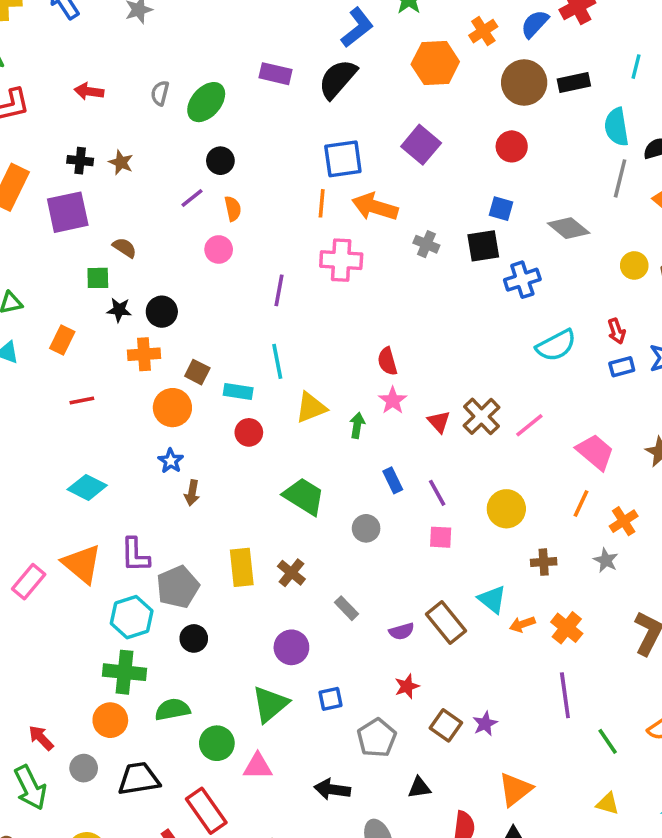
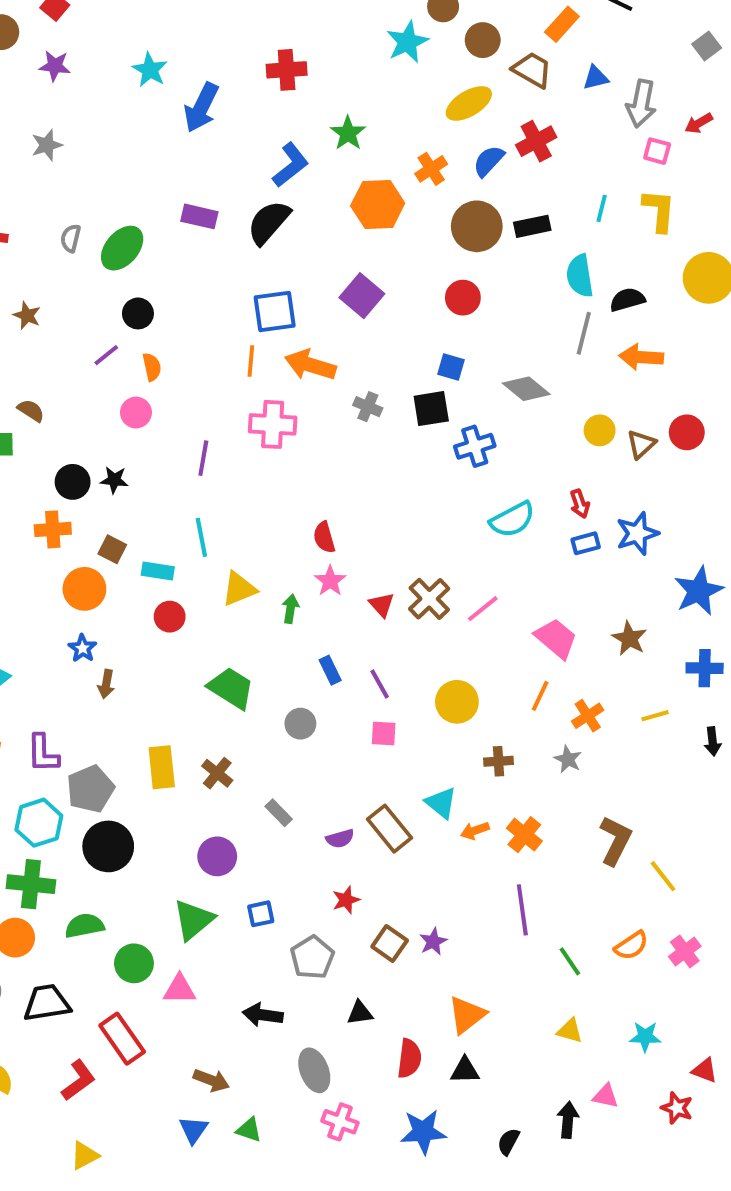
black star: (119, 310) -> (114, 480), moved
black circle: (194, 638) -> (108, 846), size x1.6

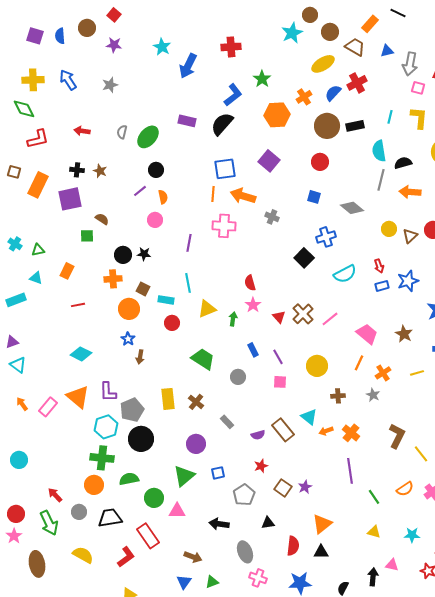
black square: (431, 409) -> (304, 258), moved, turned -36
green triangle: (249, 1130) -> (212, 582), turned -40

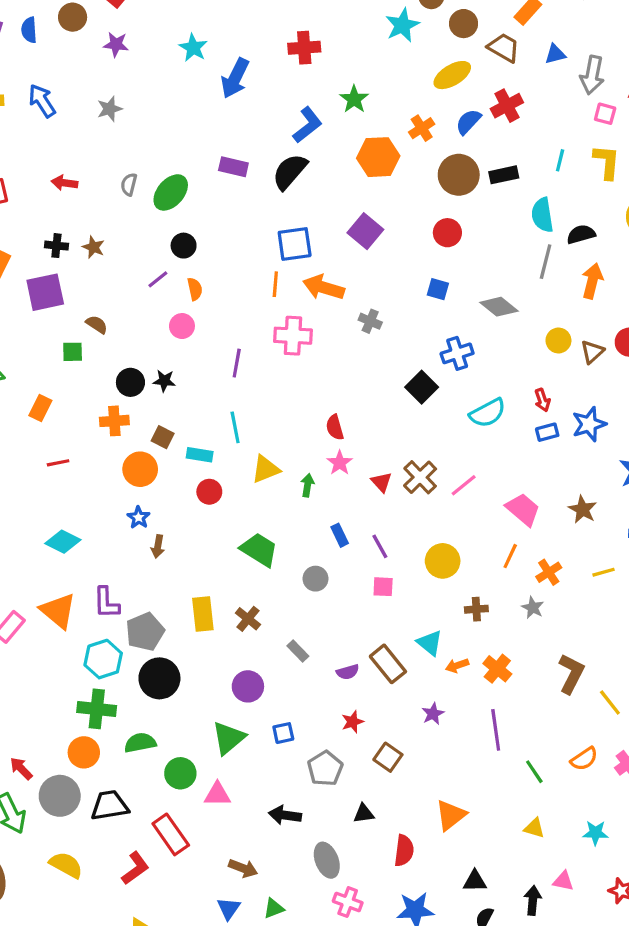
orange arrow: (410, 192) -> (592, 281), turned 100
purple star: (305, 487) -> (433, 714), moved
gray circle: (79, 512) -> (60, 796), size x1.6
black triangle: (321, 552) -> (475, 881), moved

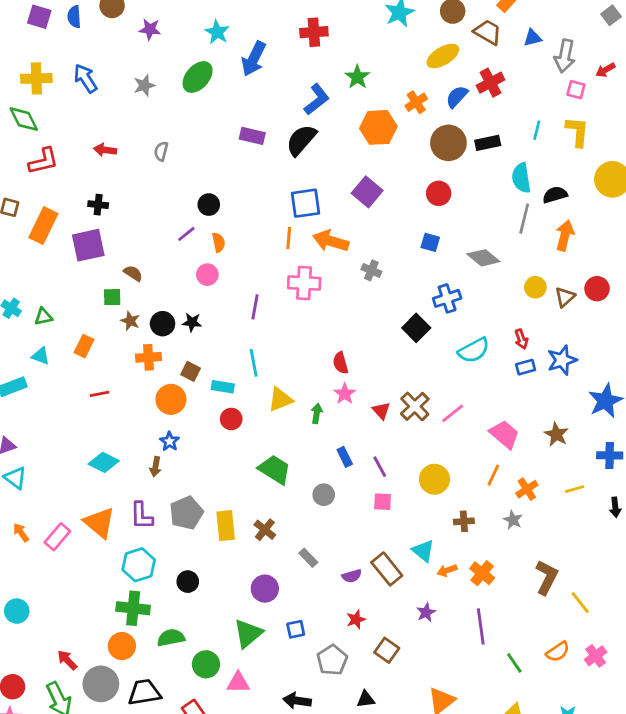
green ellipse: (171, 192) -> (198, 77), moved
brown star: (93, 247) -> (130, 321), moved
brown arrow: (158, 546) -> (156, 467), moved
gray pentagon: (145, 632) -> (186, 513), moved
black circle: (159, 678) -> (188, 582), size x0.6

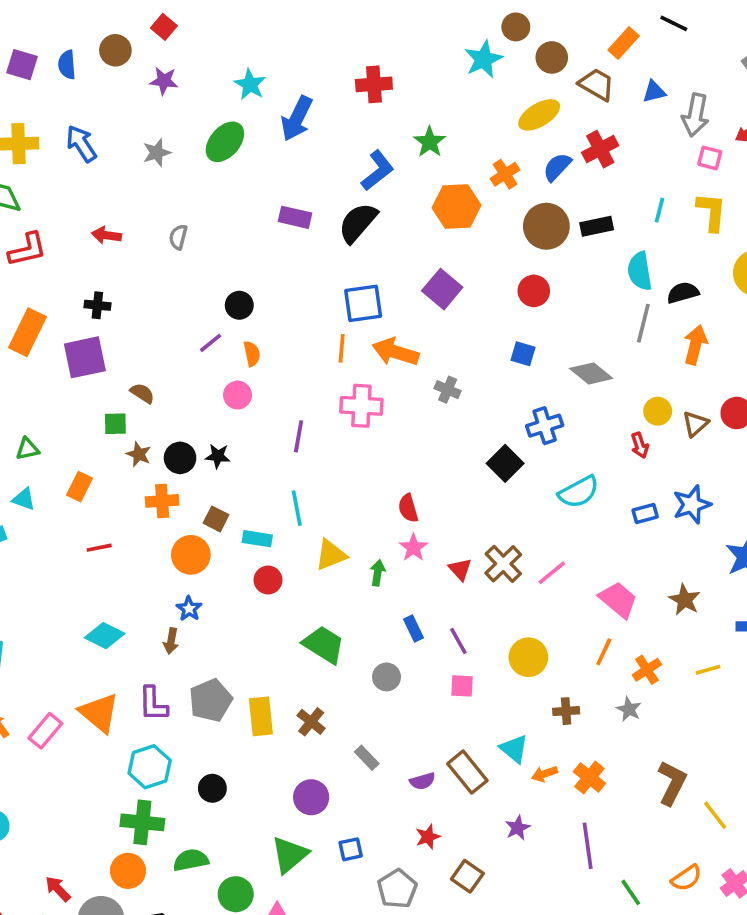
red arrow: (521, 339) -> (640, 445), moved

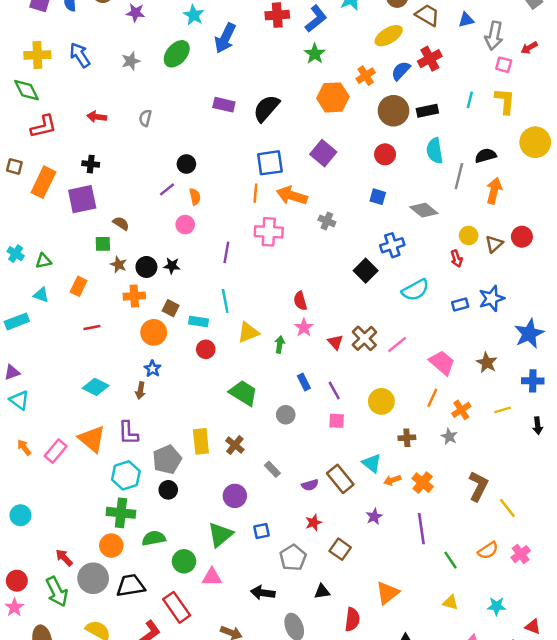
blue L-shape: (378, 171) -> (316, 19), moved
cyan semicircle: (640, 271) -> (435, 151), moved
gray pentagon: (211, 700) -> (167, 460), moved

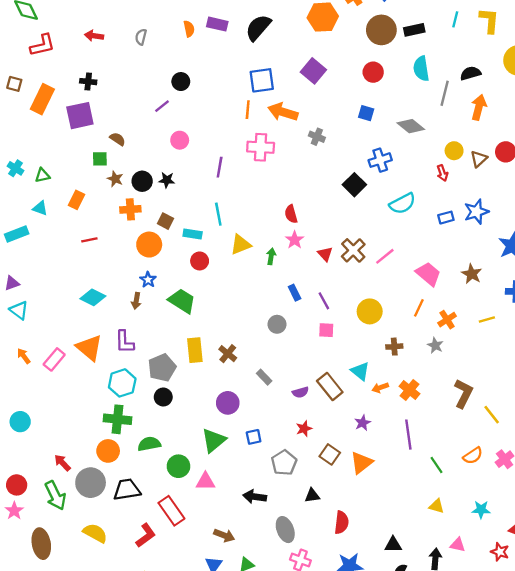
orange semicircle: (195, 197) -> (189, 29), moved
green trapezoid: (243, 393) -> (182, 301), moved
orange triangle: (387, 593) -> (361, 463), moved

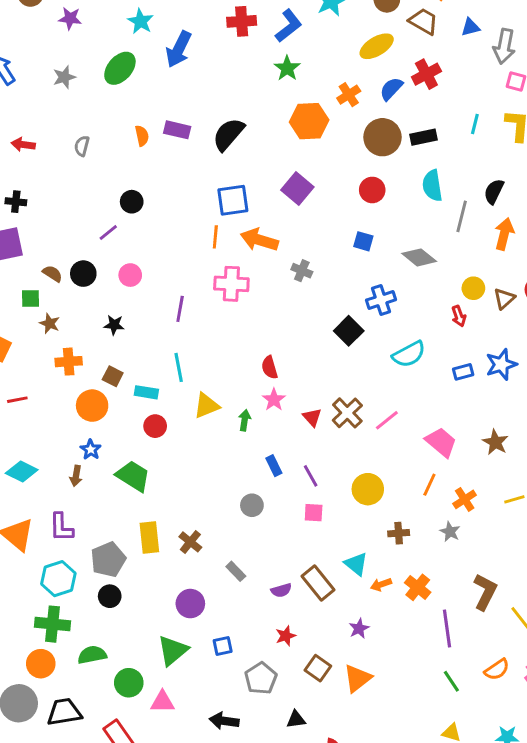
black semicircle: (471, 73) -> (494, 191), turned -48
black circle: (142, 181) -> (83, 274), moved
purple line: (408, 435) -> (447, 628), moved

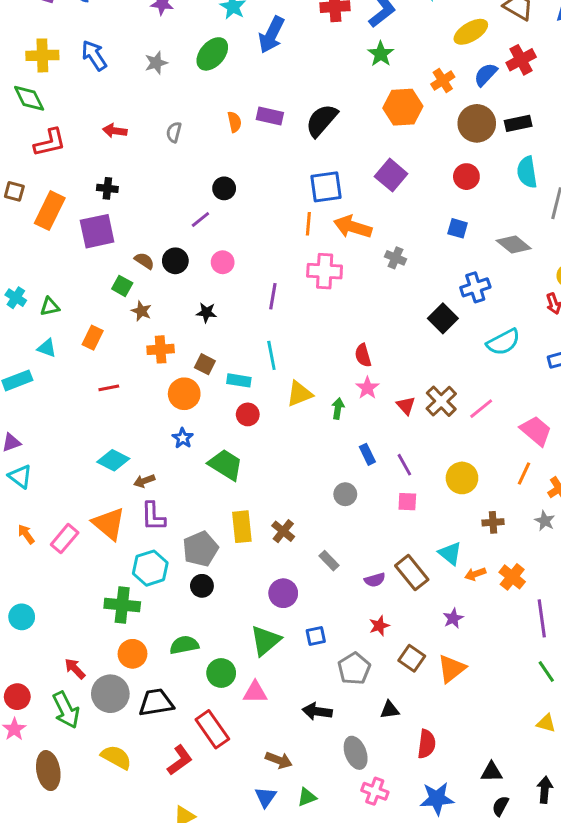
green square: (31, 298) -> (122, 286), turned 30
brown arrow: (76, 476) -> (144, 481), moved, turned 60
green cross: (52, 624) -> (122, 605), moved

